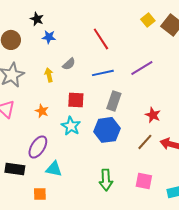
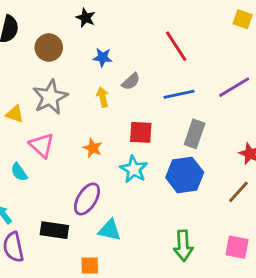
yellow square: (148, 20) -> (243, 19), turned -32
blue star: (49, 37) -> (103, 57), moved

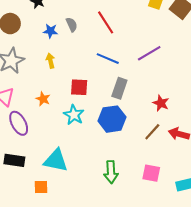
gray semicircle: (131, 81) -> (72, 25), moved, turned -72
blue line: (179, 94) -> (108, 59), turned 35
purple ellipse: (87, 199) -> (19, 123), moved, turned -60
cyan triangle: (110, 230) -> (56, 160), size x1.4

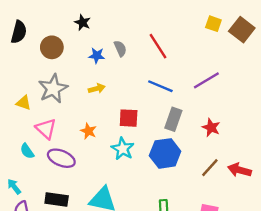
yellow arrow: (50, 61) -> (97, 89), turned 88
red star: (161, 103) -> (211, 128), moved
purple ellipse: (19, 123) -> (61, 158), turned -40

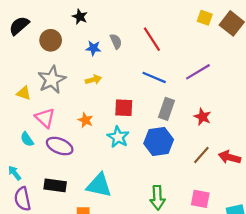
black semicircle: (19, 32) -> (19, 26), turned -145

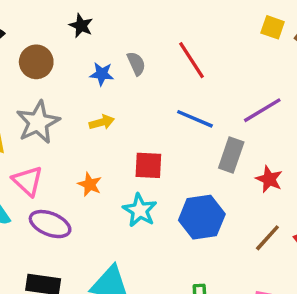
gray rectangle: (166, 109) -> (231, 155), moved

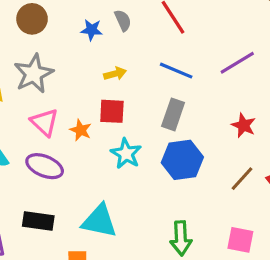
yellow arrow: (102, 122) -> (115, 74), moved
gray rectangle: (231, 155) -> (173, 114), moved
red square: (148, 165) -> (112, 111), moved
pink triangle: (28, 181) -> (45, 122), moved

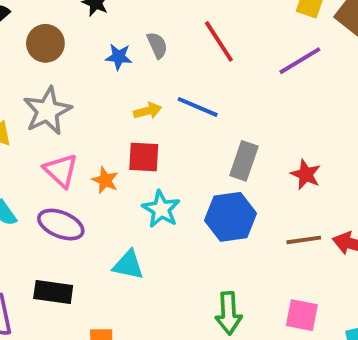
purple line: (237, 63) -> (300, 61), moved
blue line: (176, 71) -> (198, 107), moved
gray rectangle: (173, 114) -> (244, 161), moved
brown line: (242, 179) -> (304, 240), turned 40
cyan triangle: (99, 221) -> (128, 265), moved, size x0.7

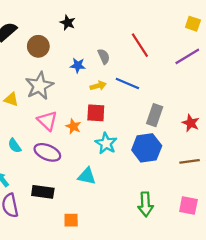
gray semicircle: (157, 45) -> (104, 56), moved
blue star: (119, 57) -> (78, 65), moved

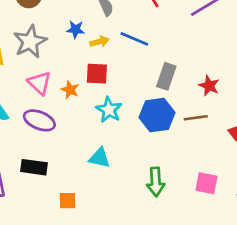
blue star: (78, 65) -> (75, 30), moved
brown line: (190, 161) -> (196, 118), moved
cyan triangle: (87, 176) -> (100, 158), moved

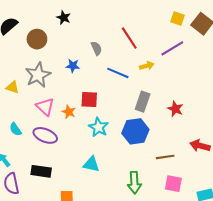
yellow arrow: (100, 42) -> (147, 66), moved
brown line: (196, 118) -> (165, 157), moved

